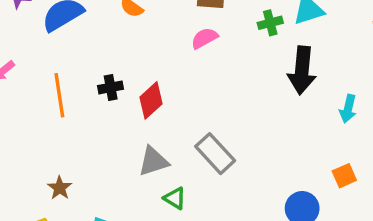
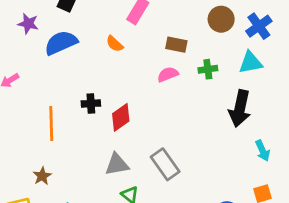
green cross: (270, 23) -> (208, 69), moved
orange line: (59, 95) -> (51, 123), moved
cyan arrow: (348, 109) -> (263, 151), moved, turned -45

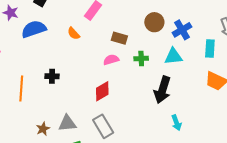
red diamond: (121, 117) -> (102, 91), moved
brown star: (42, 176) -> (43, 129), moved

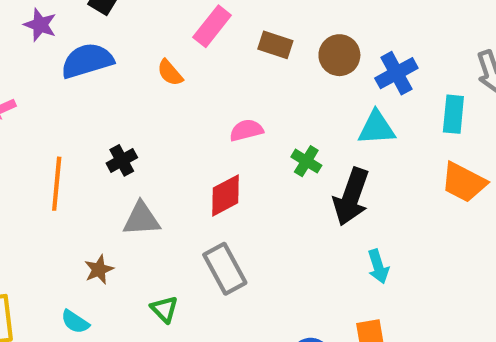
brown rectangle: (119, 38) -> (275, 45), moved
green cross: (141, 59) -> (306, 161), moved, turned 32
black cross: (52, 76) -> (122, 160), turned -32
gray triangle: (67, 123) -> (141, 219), moved

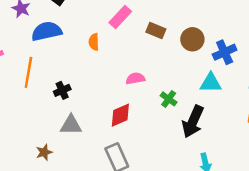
orange semicircle: (170, 73) -> (94, 42), turned 35
orange line: (57, 184) -> (28, 72), moved

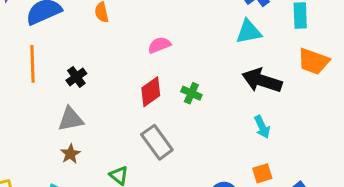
green cross: (169, 99) -> (191, 93), moved
black arrow: (193, 122) -> (262, 81), moved, turned 96
gray triangle: (71, 125) -> (71, 119), moved

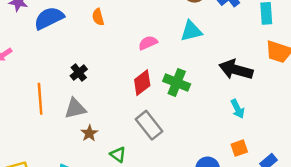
cyan triangle: (249, 32) -> (191, 31), moved
orange line: (32, 64) -> (40, 99), moved
green cross: (191, 93) -> (177, 83), size x1.5
brown star: (70, 154) -> (89, 133), moved

